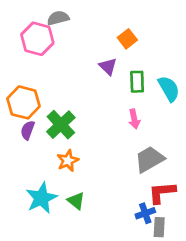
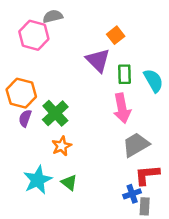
purple triangle: (108, 66) -> (98, 60), size x1.5
pink arrow: (134, 119) -> (122, 108), size x1.6

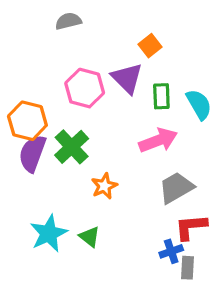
pink hexagon: (34, 35) -> (85, 88), moved
pink arrow: (122, 108) -> (158, 140), turned -100
purple semicircle: (25, 118) -> (32, 153), size x1.6
orange star: (62, 146) -> (104, 186), moved

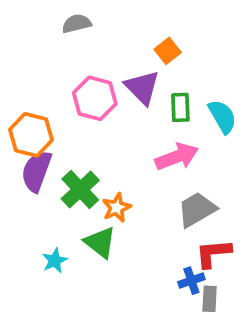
green cross: (72, 147) -> (80, 189), moved
cyan star: (49, 233) -> (55, 261), size x0.6
green triangle: (90, 237) -> (100, 242), moved, size x1.4

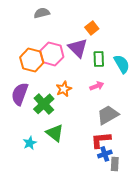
orange hexagon: (31, 135) -> (32, 60), moved
pink arrow: (177, 157) -> (97, 86), size x0.6
orange star: (117, 208) -> (64, 89), moved
red L-shape: (213, 253) -> (101, 140), moved

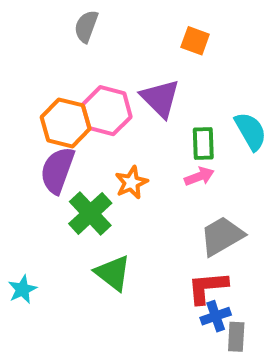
gray semicircle: (42, 13) -> (86, 26), turned -56
orange square: (92, 28) -> (195, 41), moved, turned -32
green rectangle: (99, 59) -> (203, 144), moved
purple semicircle: (20, 94) -> (57, 170), moved
cyan star: (30, 143) -> (22, 289), moved

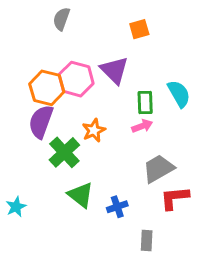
orange square: (195, 41) -> (139, 29), turned -36
red L-shape: (207, 287) -> (175, 198), moved
blue cross: (216, 316) -> (117, 207), moved
gray rectangle: (236, 337) -> (147, 240), moved

